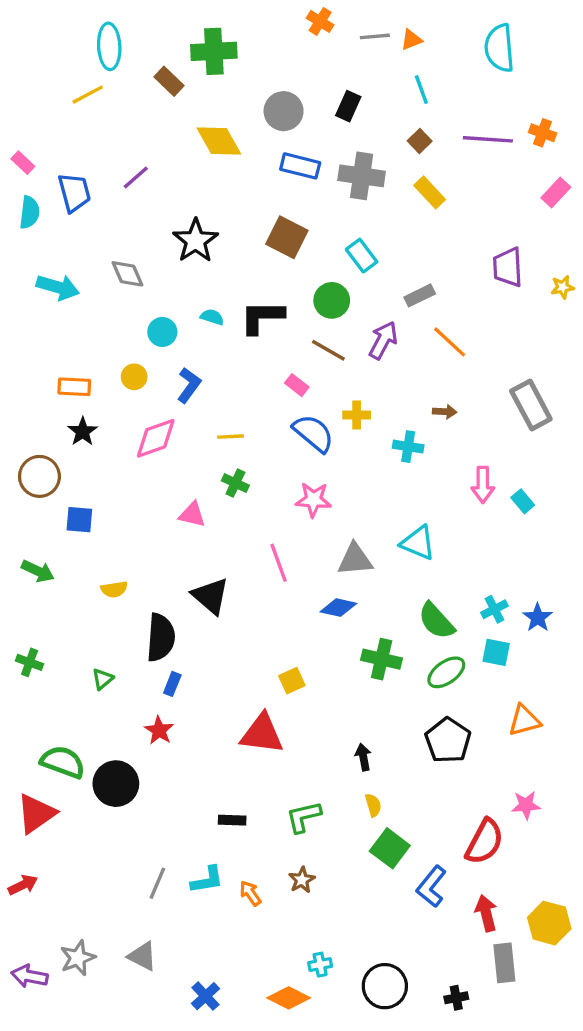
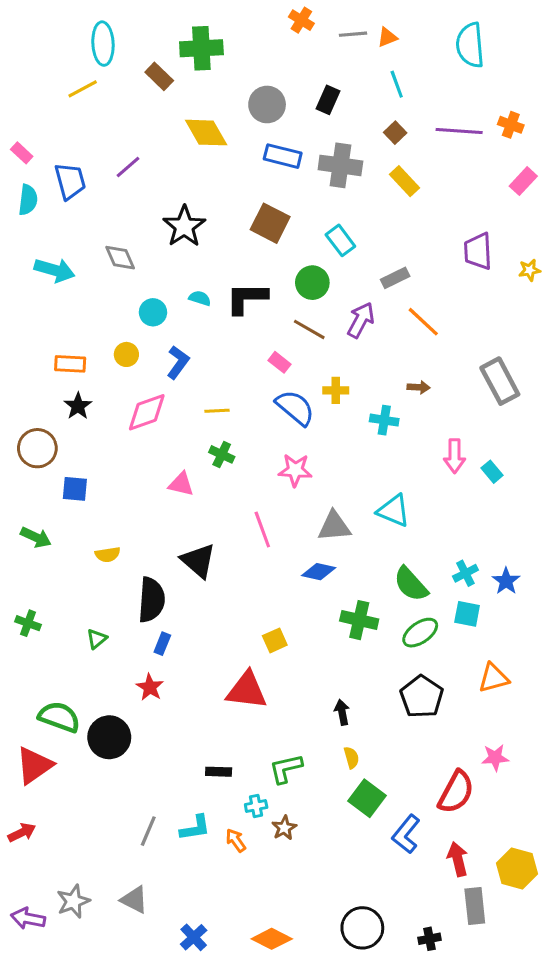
cyan cross: (320, 965) -> (256, 806), moved

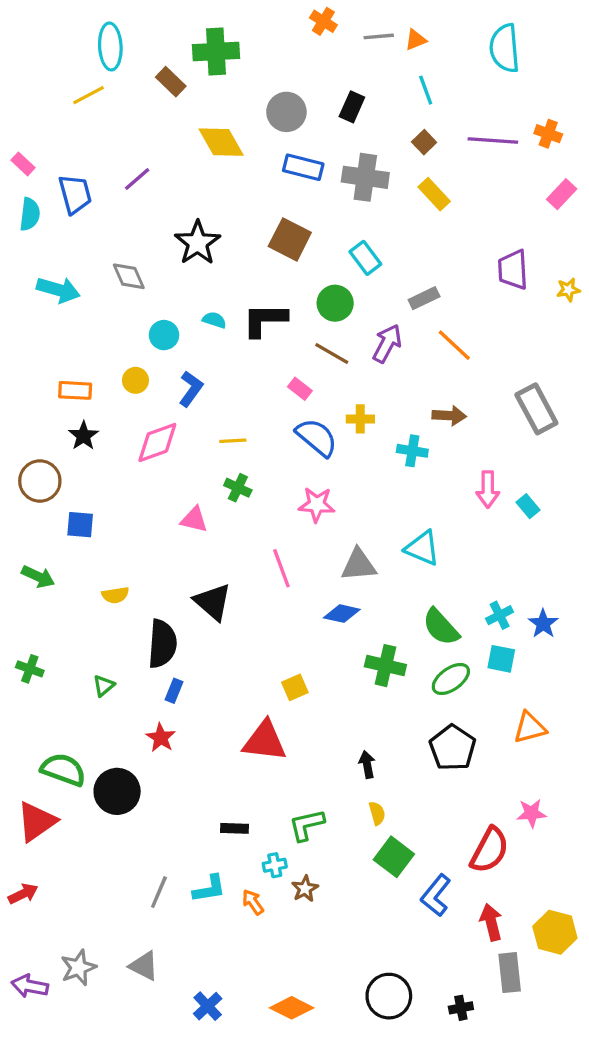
brown arrow: (419, 387) -> (449, 416), size x1.4

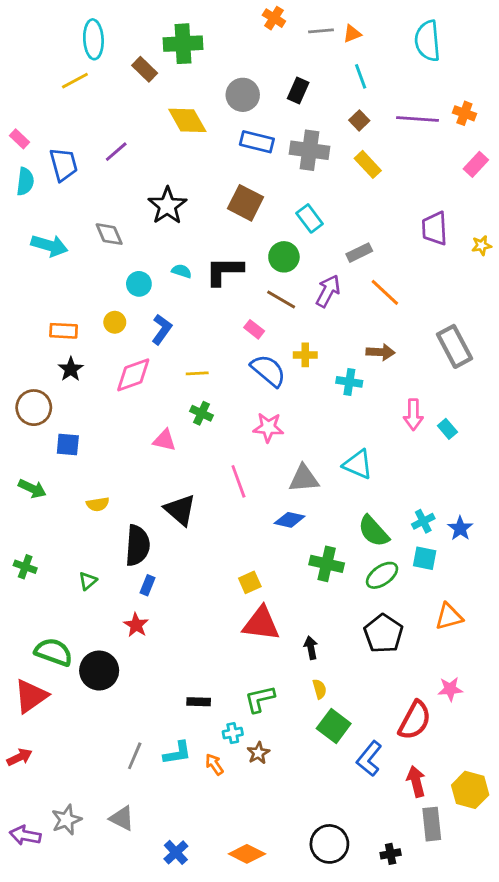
red triangle: (265, 741) -> (261, 624), moved

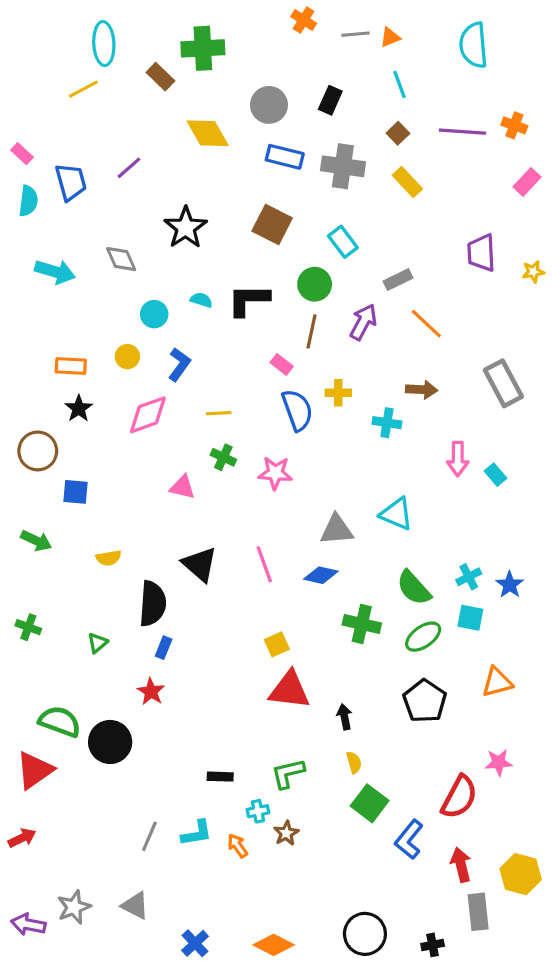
brown line: (281, 300) -> (311, 331), turned 72
blue semicircle: (268, 371) -> (297, 410), turned 30
pink star: (268, 427) -> (275, 473), moved
pink line: (238, 481) -> (264, 564), moved

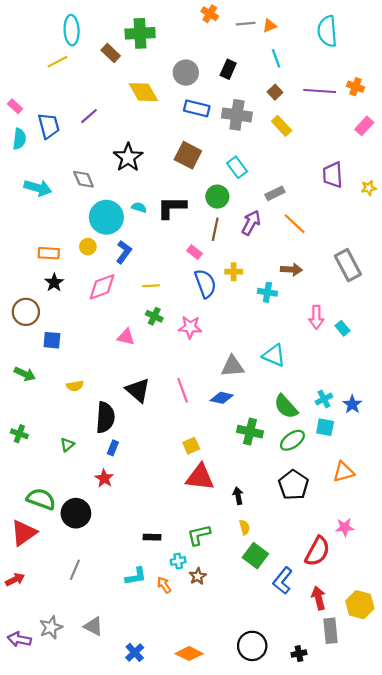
cyan circle: (154, 314) -> (106, 217), size x1.8
gray line: (149, 836) -> (75, 570), moved

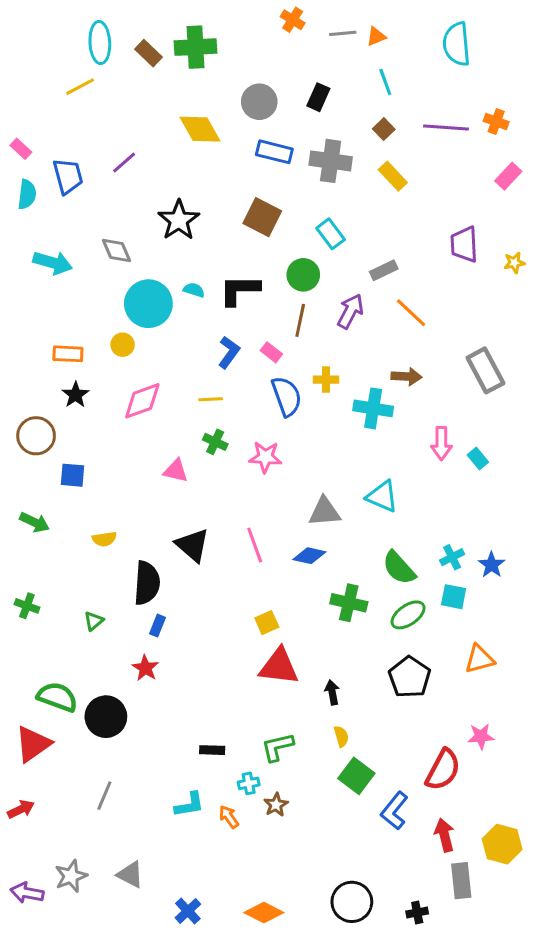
brown rectangle: (111, 53) -> (148, 53), moved
blue L-shape: (124, 252) -> (229, 352), moved
cyan cross: (267, 292) -> (373, 408), size x1.4

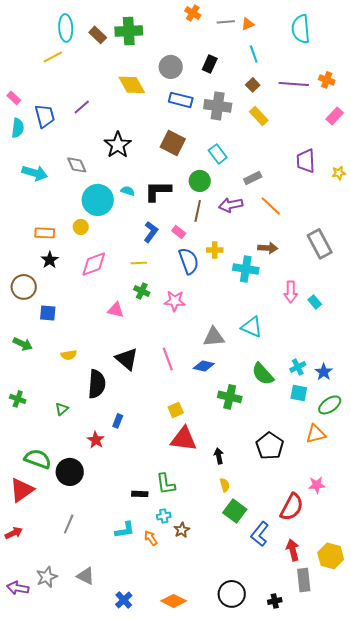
purple arrow: (350, 311) -> (231, 205), turned -130
green ellipse: (408, 615) -> (330, 405), moved
blue rectangle: (158, 626) -> (118, 421), moved
green L-shape: (277, 747) -> (166, 484), moved, turned -85

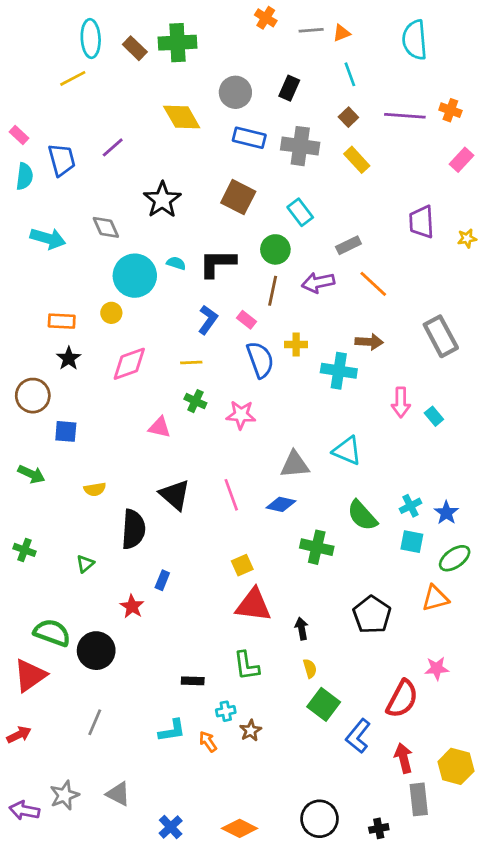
green L-shape: (166, 484) -> (246, 666), moved

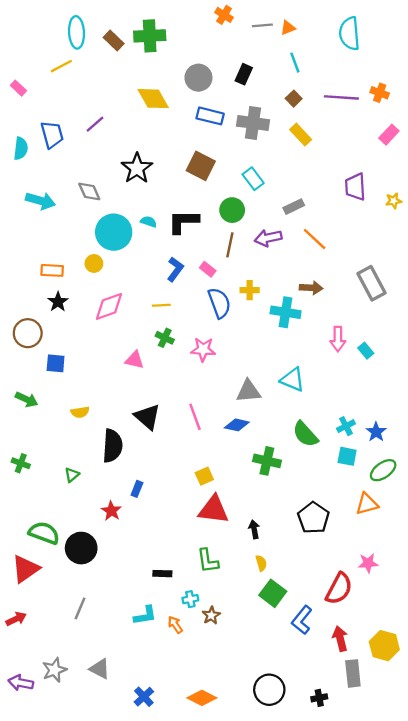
pink rectangle: (19, 135) -> (18, 88), moved

